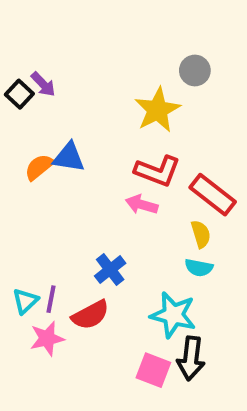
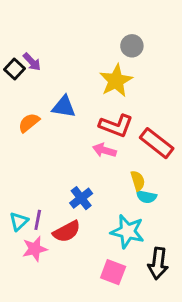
gray circle: (195, 71) -> (132, 46), moved
blue triangle: (69, 157) -> (64, 107), moved
yellow semicircle: (201, 234) -> (138, 181), moved
black arrow: (191, 358) -> (158, 263), moved

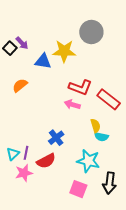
gray circle: (132, 46) -> (91, 32), size x1.5
yellow star: (116, 81) -> (64, 51), moved, turned 30
blue triangle: (64, 107) -> (43, 61), moved

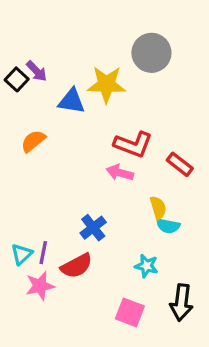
red rectangle: (109, 99) -> (180, 164), size x0.7
cyan star: (88, 161) -> (146, 266), size x0.6

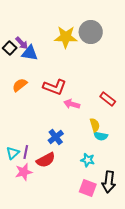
yellow star: (107, 84) -> (66, 37), moved
blue triangle: (72, 101) -> (30, 53), moved
red L-shape: (133, 144) -> (55, 87), moved
pink square: (130, 312) -> (88, 188), moved

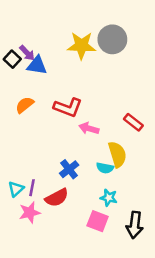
yellow semicircle: (95, 125) -> (117, 154), size x1.5
cyan semicircle: (101, 136) -> (105, 168), moved
pink square: (88, 188) -> (98, 221), moved

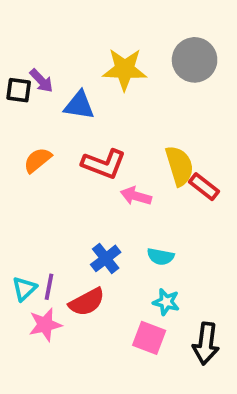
gray circle: (112, 39) -> (195, 60), moved
black square: (12, 59) -> (19, 90), turned -35
blue triangle: (37, 65) -> (79, 105), moved
yellow semicircle: (117, 154) -> (179, 166), moved

